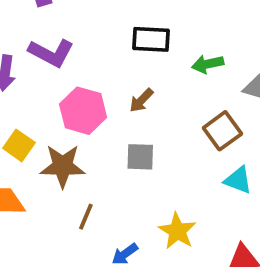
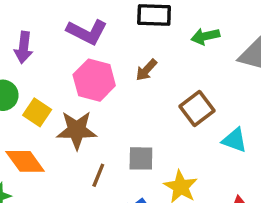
purple L-shape: (51, 53) -> (87, 32), moved
brown square: (222, 131) -> (197, 109), moved
gray square: (140, 157) -> (141, 158), moved

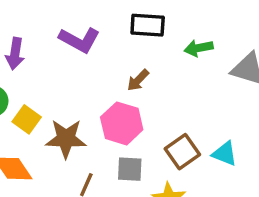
pink hexagon: (94, 80) -> (122, 123), moved
brown square: (197, 109) -> (182, 152), moved

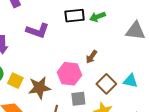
green arrow: (199, 48) -> (98, 17), moved
brown arrow: (138, 80) -> (91, 57), moved

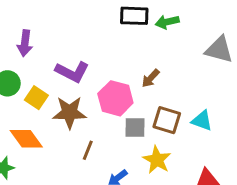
purple L-shape: (37, 31) -> (72, 72), moved
brown square: (106, 84) -> (167, 120), turned -36
gray square: (78, 99) -> (135, 127), moved

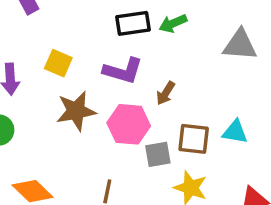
purple L-shape: (72, 72) -> (123, 71), moved
yellow square: (36, 98) -> (58, 63), moved
brown star: (70, 112) -> (76, 111), moved

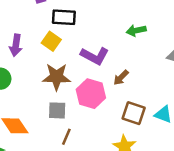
black rectangle: (133, 23) -> (64, 17), moved
gray square: (158, 154) -> (57, 110), moved

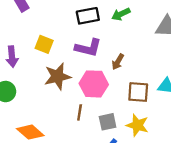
black rectangle: (64, 17) -> (88, 16), moved
gray square: (57, 110) -> (108, 122), moved
brown line: (66, 137) -> (80, 112), moved

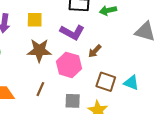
yellow square: (44, 44) -> (35, 20), turned -35
brown line: (80, 112) -> (40, 89), moved

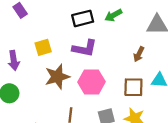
brown arrow: (95, 51) -> (139, 54), moved

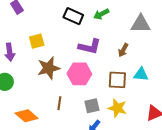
black rectangle: (83, 18) -> (73, 16), turned 36
purple L-shape: (85, 48) -> (90, 47), moved

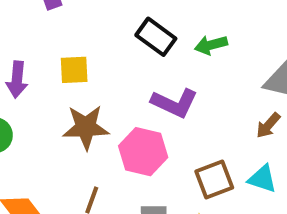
brown arrow: (123, 50) -> (268, 125), moved
brown square: (117, 80) -> (214, 179), turned -36

